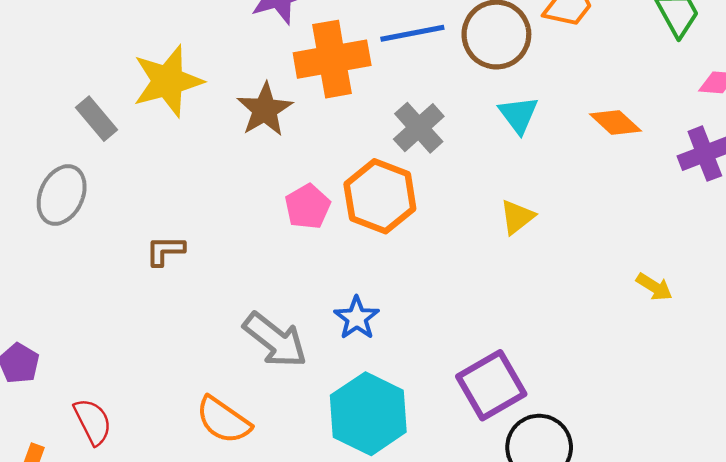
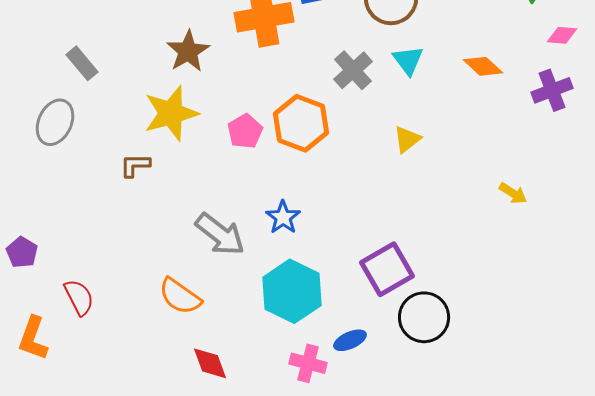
yellow star: (168, 81) -> (171, 113), moved
brown star: (265, 110) -> (188, 51), moved
gray cross: (419, 128) -> (353, 70), moved

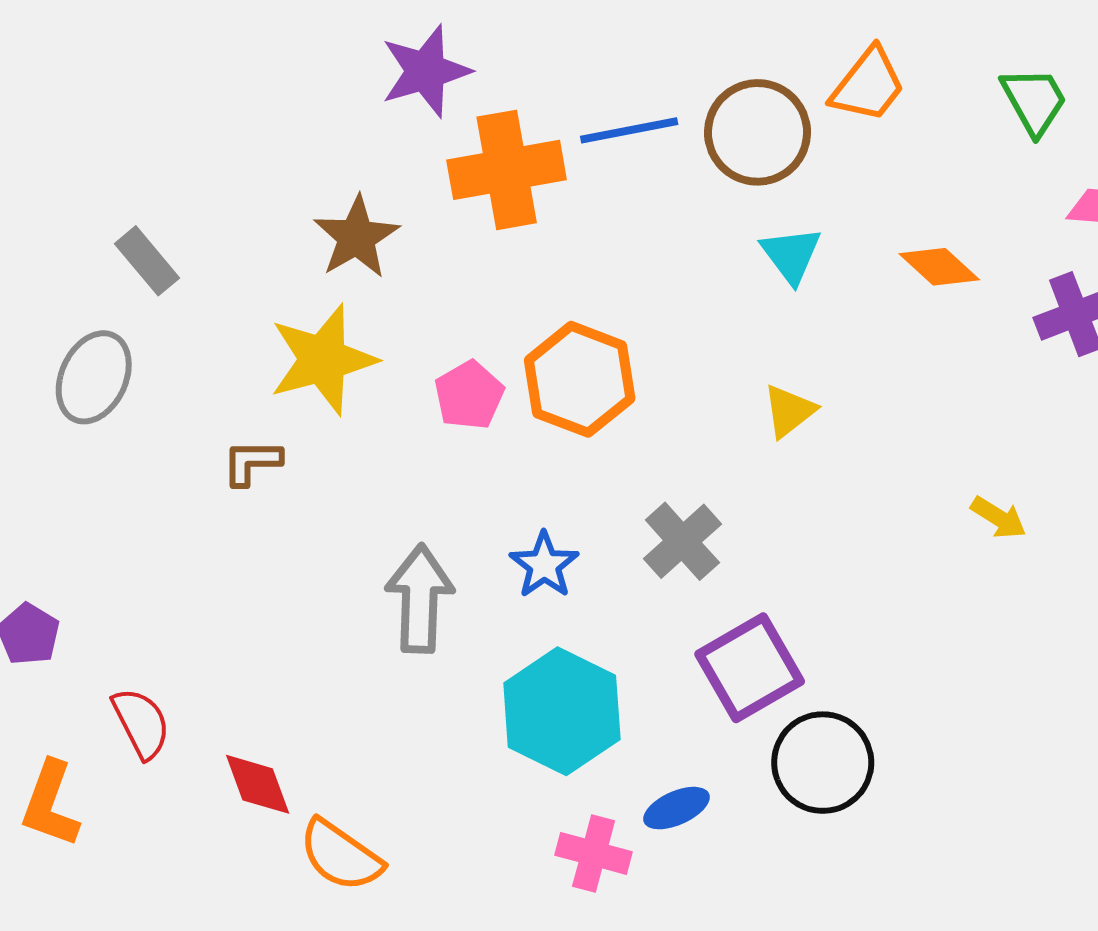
gray cross: (353, 70) -> (682, 541), moved
gray arrow: (220, 234) -> (420, 599), turned -126
orange semicircle: (180, 296) -> (341, 855), moved
red diamond: (210, 363) -> (258, 784), moved

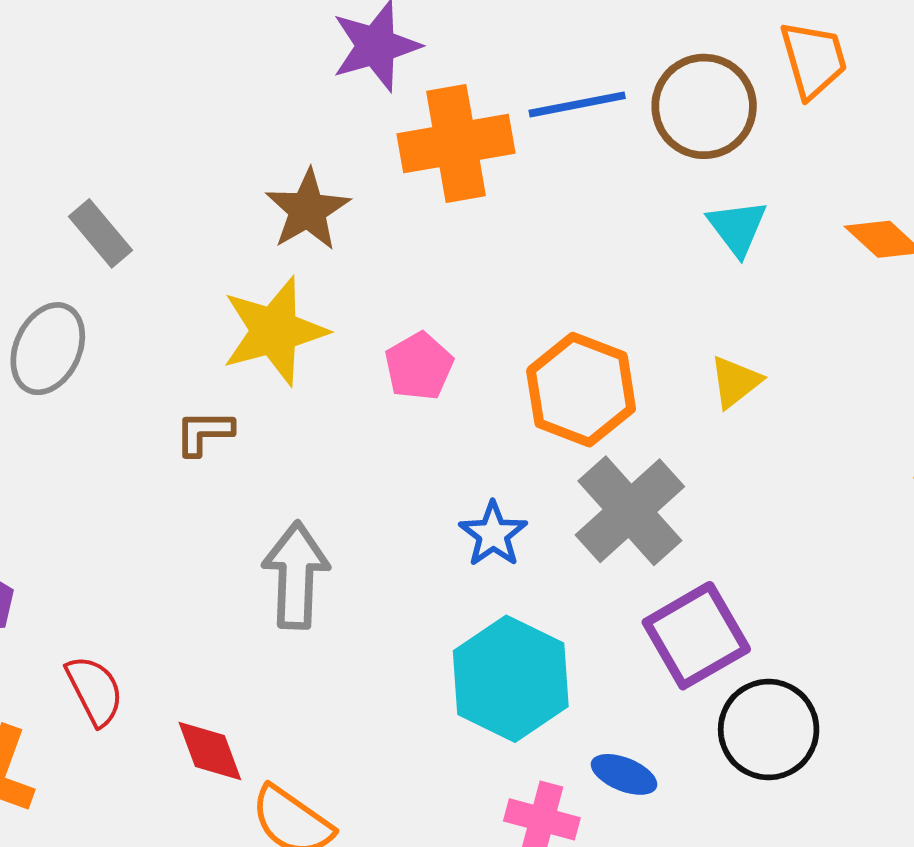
orange trapezoid: (868, 85) -> (813, 60), turned -54
orange hexagon: (580, 379) -> (581, 390), moved
gray cross: (682, 541) -> (630, 511), size x1.4
gray arrow: (420, 599) -> (296, 575), moved
blue ellipse: (677, 808) -> (624, 774), turned 46

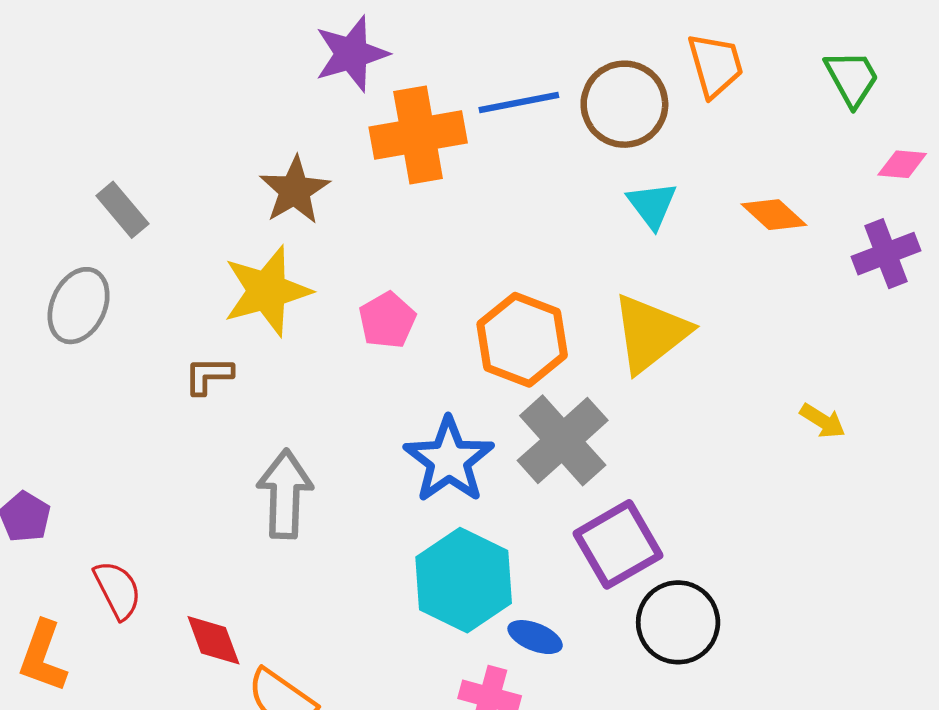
yellow triangle: (735, 382) -> (650, 333), size x1.8
blue star: (493, 534) -> (449, 460), size x1.6
blue ellipse: (624, 774) -> (535, 637), moved

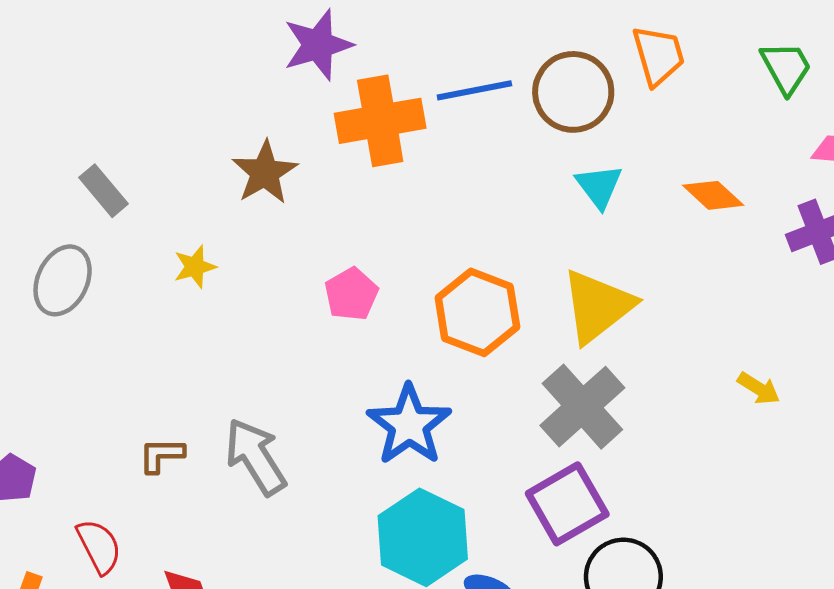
yellow star: (267, 291) -> (195, 267), moved, size x0.5
brown L-shape: (209, 375) -> (161, 455), moved
gray cross: (563, 440) -> (582, 407), moved
gray arrow: (285, 494) -> (256, 457), turned -34

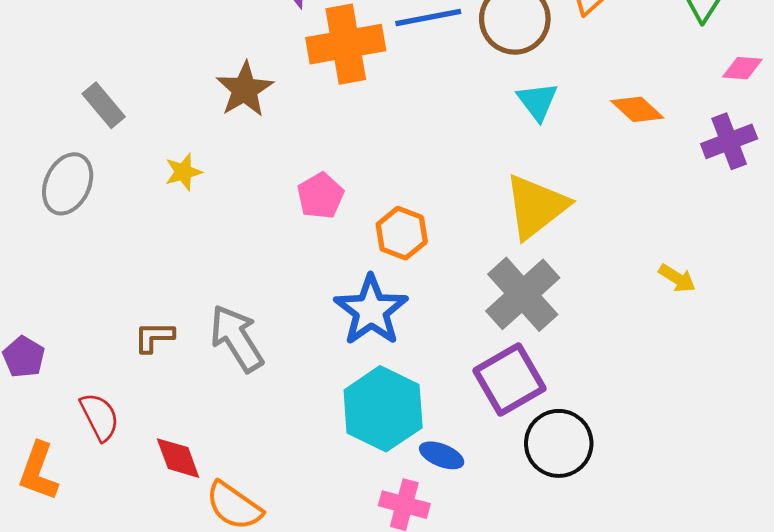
orange hexagon: (477, 312) -> (402, 233), moved, size x0.7

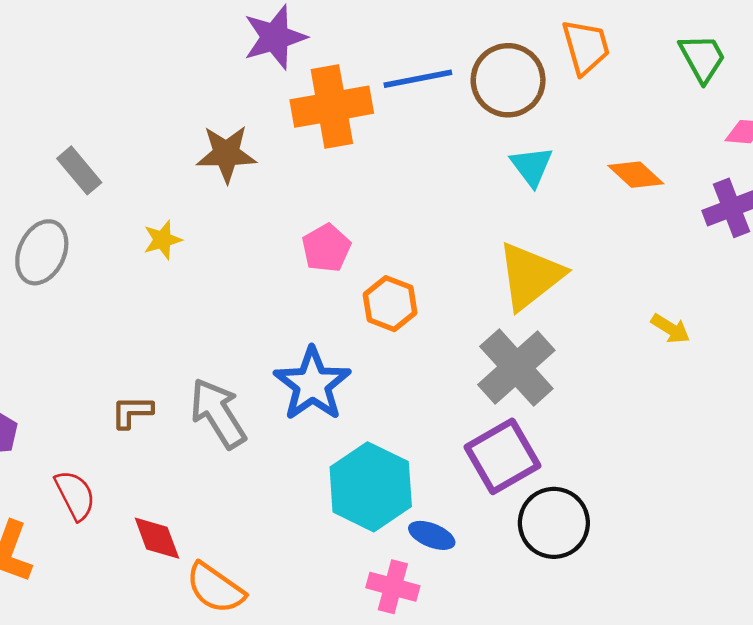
brown star: (245, 89) -> (226, 154), turned 30
pink pentagon: (320, 196) -> (326, 248), moved
yellow arrow: (677, 278) -> (670, 329), moved
blue star: (371, 310) -> (312, 384), moved

